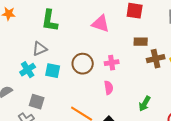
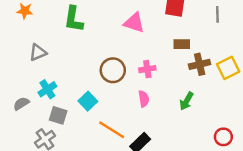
gray triangle: (40, 49) -> (38, 52), moved
cyan cross: (28, 70) -> (47, 89), moved
cyan square: (53, 71) -> (88, 101), moved, turned 35
green arrow: (145, 104) -> (187, 101), moved

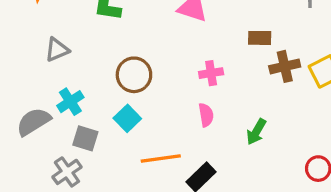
brown circle: (113, 70) -> (134, 75), moved
green arrow: (187, 101) -> (256, 132), moved
gray semicircle: (21, 104) -> (33, 122), size x1.5
orange line: (112, 130) -> (161, 159), turned -40

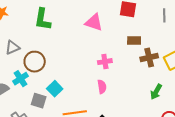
brown circle: (134, 75) -> (35, 62), moved
green arrow: (256, 132) -> (156, 92), moved
gray square: (85, 138) -> (39, 101), moved

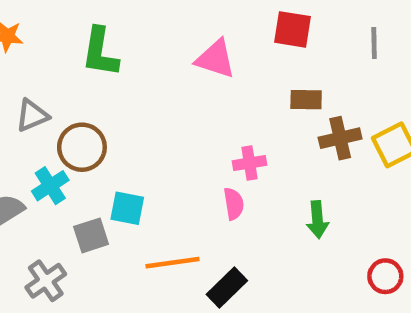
pink cross: (105, 62) -> (249, 163), moved
cyan square: (55, 89) -> (127, 208), turned -35
green arrow: (156, 92) -> (317, 220), moved, turned -35
gray square: (39, 101) -> (91, 235), turned -35

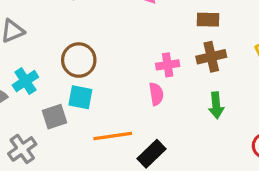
brown cross: (340, 138) -> (211, 57), moved
brown circle: (82, 147) -> (79, 60), moved

